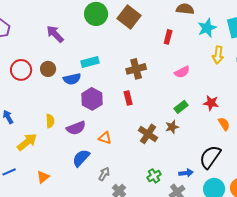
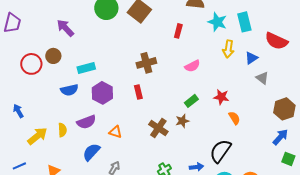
cyan star: (207, 28) -> (217, 22), turned -30
cyan rectangle: (90, 62) -> (86, 68), moved
brown circle: (48, 69) -> (53, 56), moved
blue semicircle: (72, 79) -> (69, 90), moved
yellow semicircle: (50, 121) -> (62, 130), moved

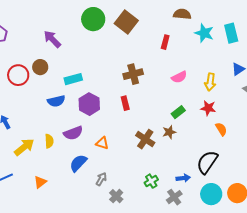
yellow arrow: (228, 49) -> (210, 82), moved

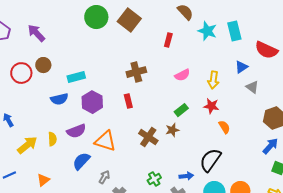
brown semicircle: (182, 14) -> (185, 12), turned 42
purple arrow: (52, 39) -> (36, 33), moved
orange triangle: (102, 143) -> (105, 141), size x1.6

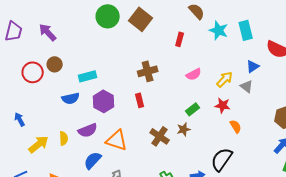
yellow arrow: (213, 80) -> (225, 79), turned -144
gray triangle: (252, 87) -> (247, 86), moved

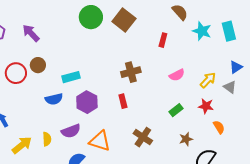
brown star: (184, 129) -> (186, 139), moved

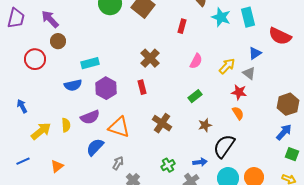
brown circle: (38, 65) -> (58, 41), moved
brown cross: (131, 72) -> (150, 58), turned -30
pink semicircle: (177, 75) -> (196, 61), turned -35
red star: (206, 106) -> (239, 92), moved

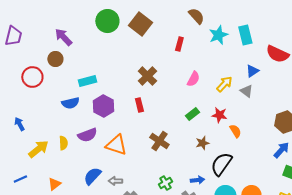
cyan star: (221, 17) -> (218, 35), turned 30
purple arrow: (50, 19) -> (63, 37), moved
red star: (239, 92) -> (219, 115), moved
blue semicircle: (95, 147) -> (92, 176), moved
gray arrow: (118, 163) -> (115, 181), turned -120

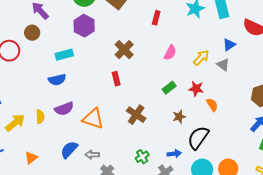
blue semicircle: (70, 103) -> (57, 80), moved
purple hexagon: (103, 106) -> (84, 26), moved

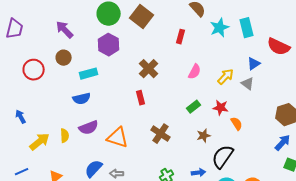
brown circle: (32, 33) -> (64, 58), moved

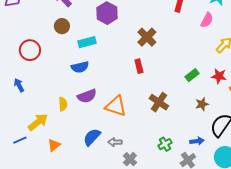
red circle: (34, 70) -> (30, 50), moved
pink semicircle: (195, 72) -> (207, 20), moved
yellow arrow: (40, 142) -> (38, 122), moved

